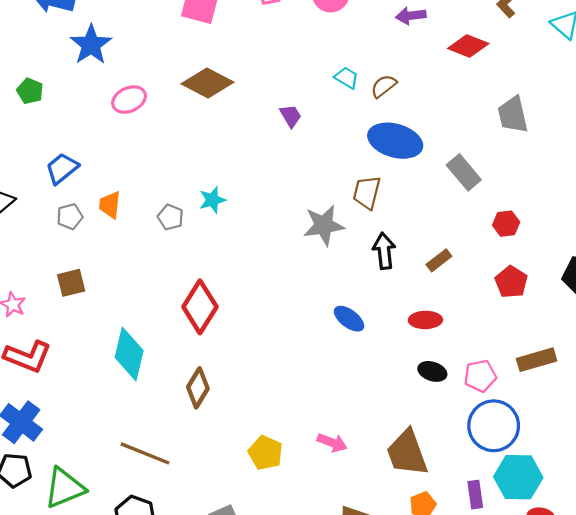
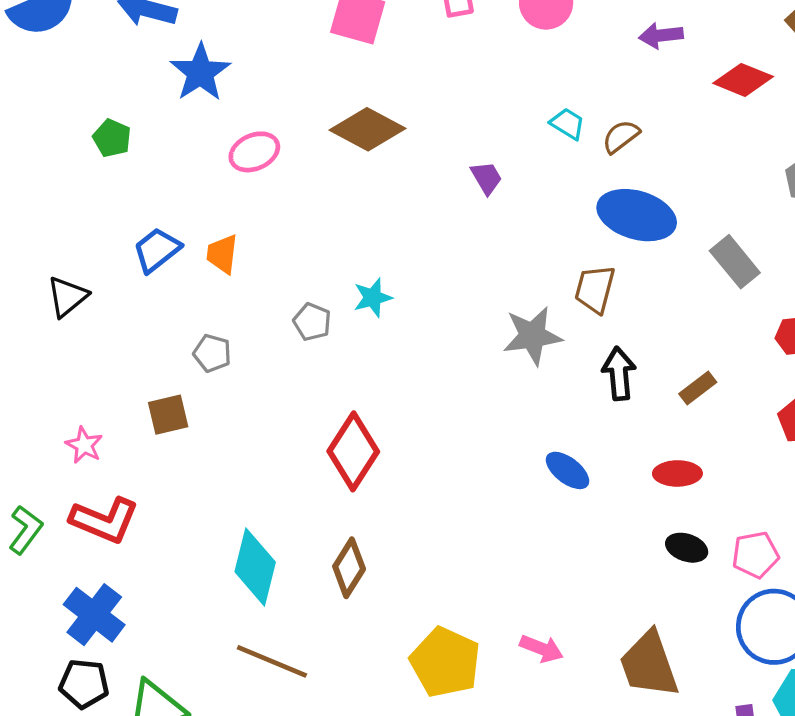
orange trapezoid: (110, 205) -> (222, 254), moved
gray pentagon: (70, 217) -> (212, 353), moved, turned 30
cyan diamond: (129, 354) -> (255, 567), moved
yellow pentagon: (265, 453) -> (445, 662), size x1.4

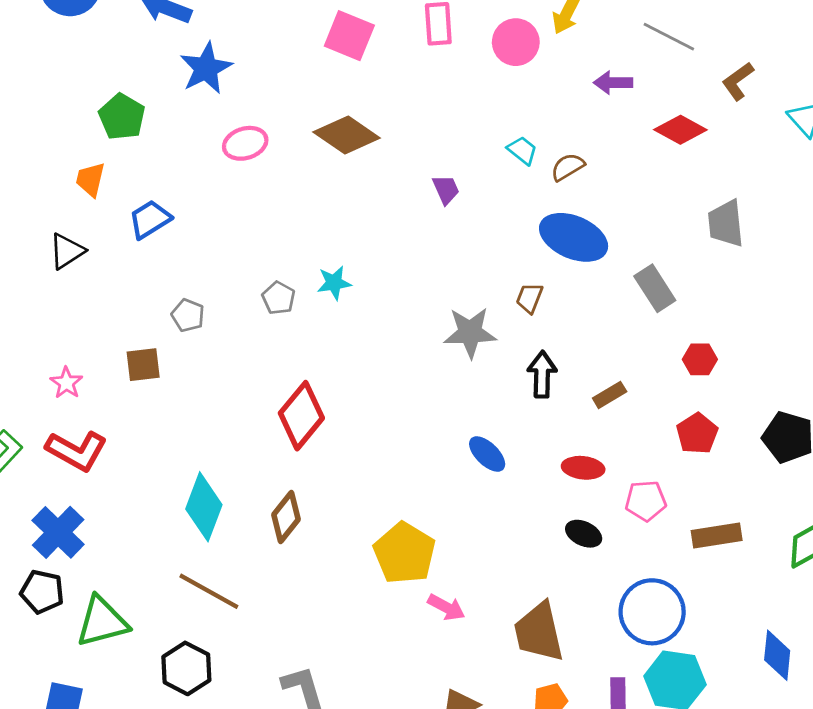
green pentagon: (112, 138) -> (122, 117), size x1.4
orange trapezoid: (222, 254) -> (90, 180), moved
brown trapezoid: (595, 289) -> (529, 298), size x0.7
pink pentagon: (755, 555) -> (646, 501), moved
yellow pentagon: (445, 662) -> (404, 553), moved

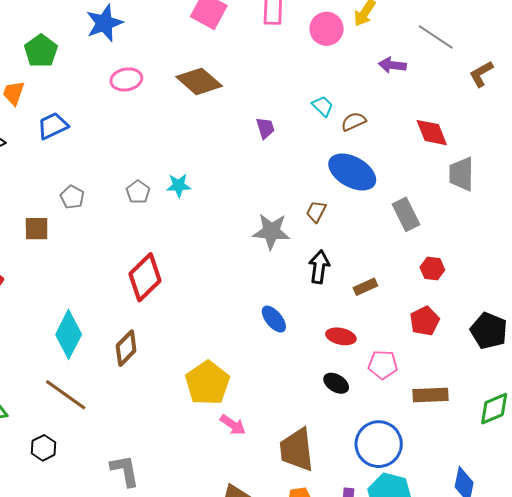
red diamond: (680, 130) -> (432, 133), moved, turned 33
black hexagon: (186, 668) -> (43, 448), size x0.7

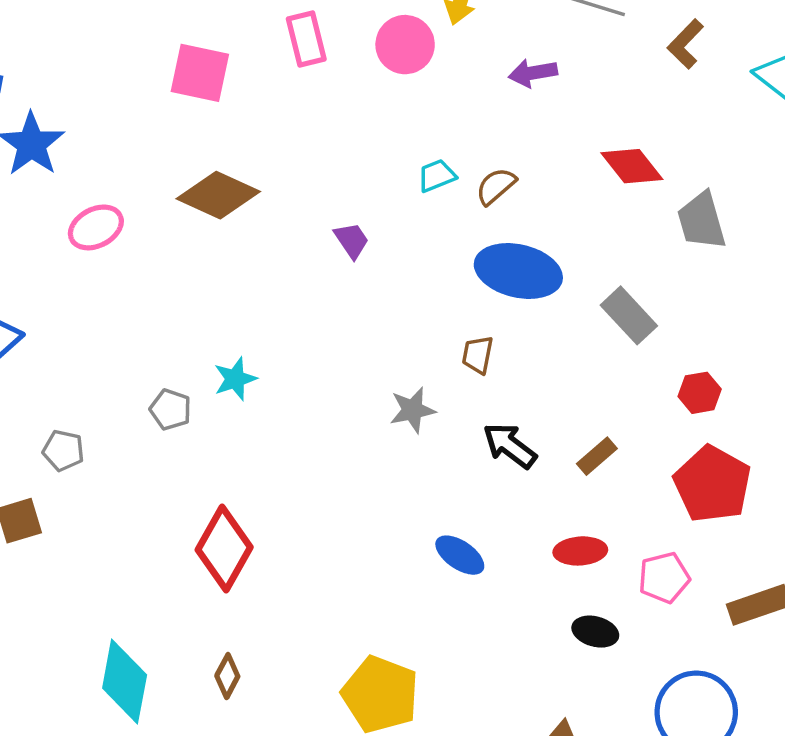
cyan trapezoid: (323, 106) -> (437, 176), turned -50
gray star: (271, 231) -> (412, 410), size x0.7
black arrow: (319, 267) -> (510, 446), turned -44
red pentagon: (425, 321) -> (712, 484), size x1.5
brown diamond: (126, 348) -> (227, 676), size x0.7

